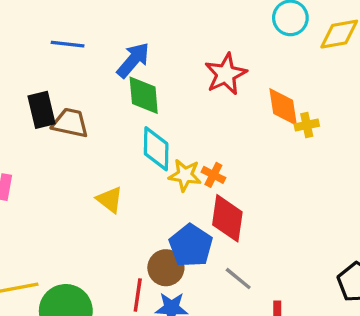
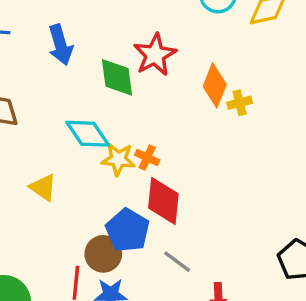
blue arrow: (133, 60) -> (61, 45), turned 126
green diamond: (144, 95) -> (117, 77), moved
orange diamond: (283, 107) -> (215, 85), turned 33
cyan diamond: (156, 149) -> (88, 134), turned -33

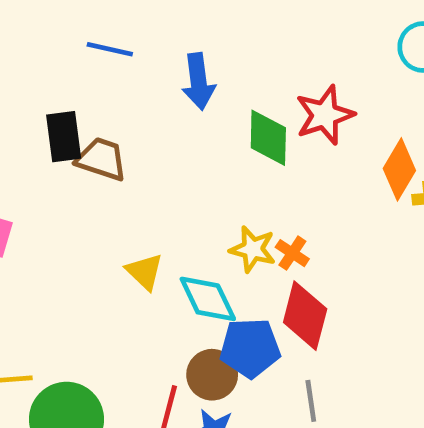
cyan diamond: (88, 134) -> (208, 299), moved
blue pentagon: (128, 230) -> (250, 348), turned 30
gray line: (177, 262) -> (311, 401), turned 36

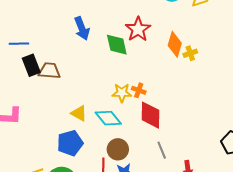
blue line: (110, 49) -> (19, 44), moved
blue pentagon: (250, 348) -> (70, 143), moved

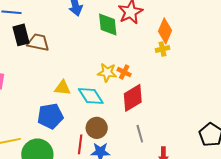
yellow cross: (190, 53) -> (162, 49), moved
yellow triangle: (79, 113) -> (63, 88), turned -30
red diamond: (150, 115) -> (133, 98), turned 52

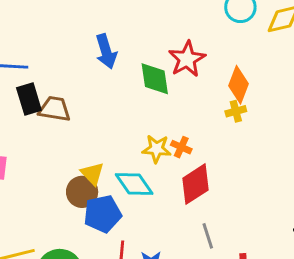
yellow triangle: (63, 88) -> (92, 174), turned 42
blue pentagon: (50, 116) -> (103, 214), moved
brown circle: (97, 128) -> (82, 192), moved

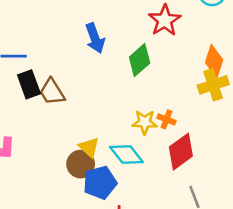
red star: (187, 59) -> (165, 20), moved
green diamond: (155, 79) -> (140, 60), turned 60
brown trapezoid: (54, 109) -> (52, 92), turned -128
yellow cross: (236, 111) -> (213, 85), size x1.6

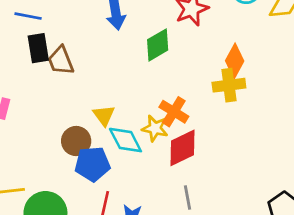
orange cross: (167, 119) -> (174, 112), size x1.5
yellow star: (145, 122) -> (155, 128), moved
yellow triangle: (89, 147) -> (104, 115), moved

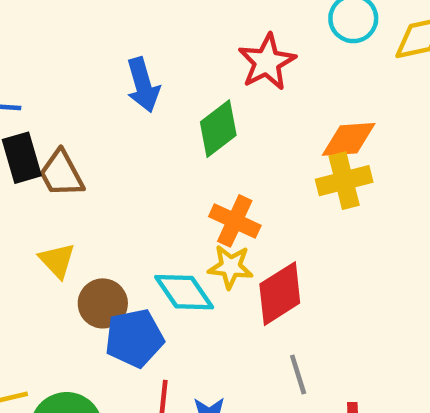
orange diamond: (235, 61) -> (349, 139), turned 64
orange cross: (174, 112) -> (235, 221), moved
yellow triangle: (104, 115) -> (57, 260), moved

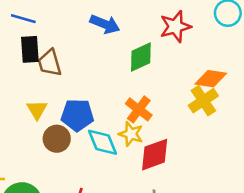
blue arrow: (143, 85) -> (105, 24), turned -64
yellow cross: (344, 181) -> (203, 101), turned -32
blue pentagon: (134, 338) -> (77, 115), moved

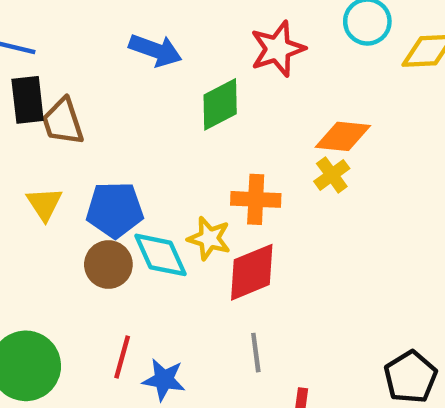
yellow cross: (203, 101) -> (332, 175), size x0.7
orange cross: (139, 109) -> (256, 199), moved, turned -32
brown circle: (57, 139) -> (108, 264), moved

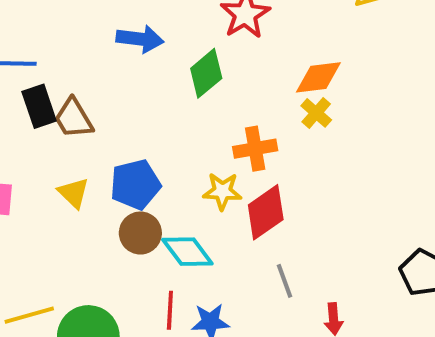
cyan diamond: (161, 255) -> (187, 252), moved

